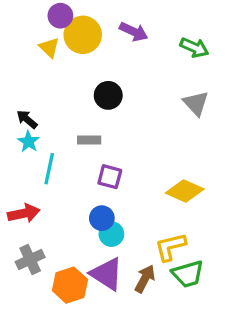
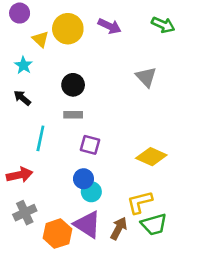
purple circle: (60, 16) -> (20, 13), moved
green arrow: (194, 48) -> (163, 25), moved
black circle: (108, 95) -> (73, 85), moved
gray triangle: (196, 103) -> (146, 77), moved
cyan star: (29, 142) -> (23, 65), moved

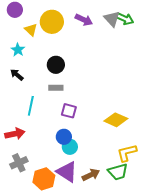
gray triangle: (146, 77) -> (112, 19), moved
yellow L-shape: (140, 202) -> (127, 153), moved
brown arrow: (119, 228) -> (91, 175), turned 36

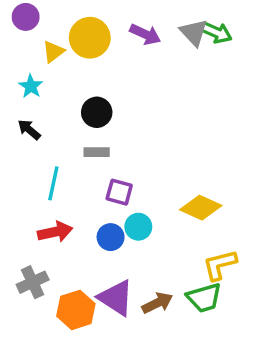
yellow triangle: (31, 30) -> (53, 52), turned 40
red arrow: (15, 134) -> (55, 232), moved
cyan circle: (70, 147) -> (138, 227), moved

